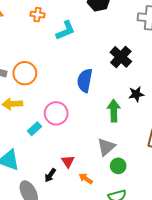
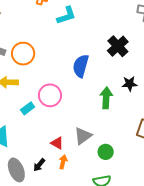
gray triangle: (106, 147) -> (83, 136), moved
red triangle: (68, 161) -> (57, 143), turned -32
black arrow: (50, 175) -> (39, 165), moved
orange arrow: (86, 179) -> (63, 162), moved, turned 64

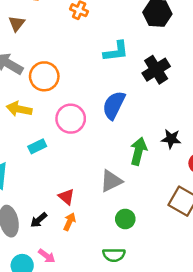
cyan L-shape: (66, 16) -> (116, 51), moved
black cross: (118, 46) -> (156, 70), moved
pink circle: (50, 95) -> (71, 119), moved
gray triangle: (83, 136) -> (111, 181), moved

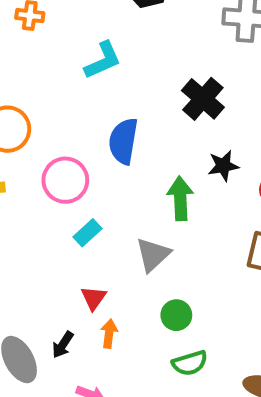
black cross: (156, 70) -> (203, 99), moved
cyan rectangle: (37, 146) -> (88, 233), moved
red triangle: (66, 197) -> (94, 298), turned 42
green circle: (125, 219) -> (176, 315), moved

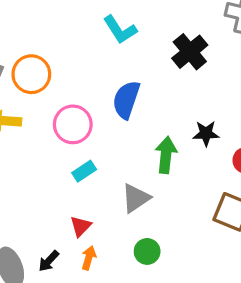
cyan L-shape: (103, 60) -> (120, 30), turned 72
black cross: (203, 99) -> (190, 52), moved

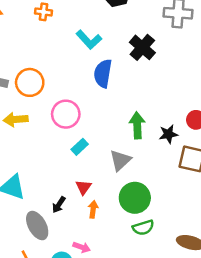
blue semicircle: (126, 100) -> (103, 73), moved
black star: (206, 133) -> (168, 134), moved
green circle: (147, 251) -> (135, 198), size x1.6
black arrow: (49, 261) -> (59, 205), moved

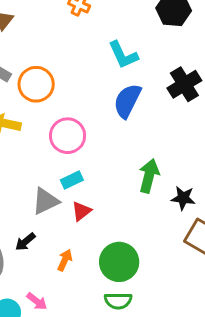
gray triangle: (120, 160) -> (45, 201), moved
red triangle: (83, 187) -> (81, 211), moved

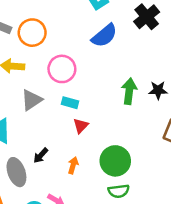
blue semicircle: (127, 101) -> (104, 36), turned -148
cyan rectangle: (72, 180) -> (70, 103), turned 49
black star: (183, 198) -> (158, 90), moved
gray triangle: (45, 201) -> (32, 100), moved

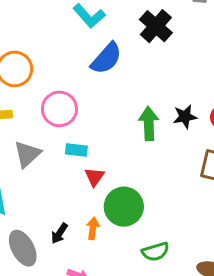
black arrow: (41, 155) -> (59, 233), moved
green circle: (115, 161) -> (124, 207), moved

